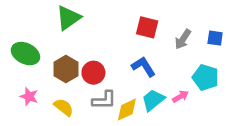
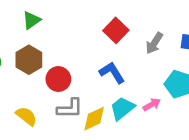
green triangle: (68, 18) -> (32, 20), size x0.7
red square: (147, 27) -> (116, 30), turned 30
brown hexagon: (66, 69) -> (29, 60), moved

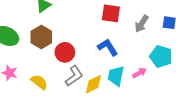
red square: (116, 30) -> (111, 13), turned -36
gray L-shape: (70, 108) -> (74, 76), turned -35
cyan trapezoid: (122, 108) -> (116, 76), turned -40

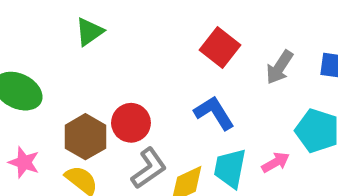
red square: (111, 13) -> (220, 48), turned 30
brown hexagon: (41, 37) -> (85, 137), moved

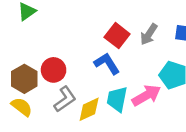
red square: (220, 48) -> (117, 36), moved
pink arrow: (276, 162) -> (146, 95), size x1.6

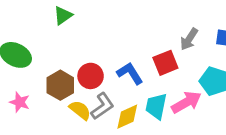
red square: (117, 36) -> (165, 63), moved, turned 30
blue L-shape: (107, 64) -> (130, 73), moved
yellow semicircle: (22, 107) -> (80, 110), moved

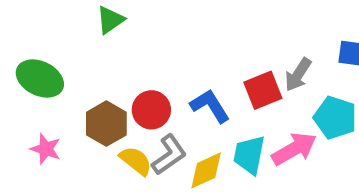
gray arrow: (189, 39) -> (298, 75), moved

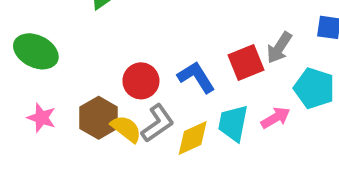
brown hexagon: (106, 124) -> (99, 118), moved
pink arrow: (294, 149) -> (276, 118), size x0.7

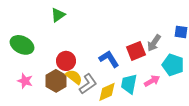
red circle: (141, 81) -> (66, 61), moved
yellow semicircle: (126, 129) -> (74, 77), moved

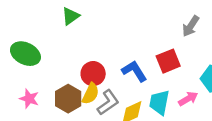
gray arrow: (154, 43) -> (191, 26), moved
red circle: (66, 61) -> (93, 74), moved
yellow semicircle: (74, 77) -> (91, 94), turned 78

